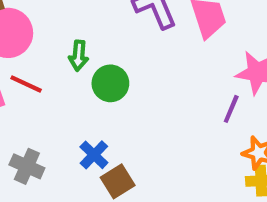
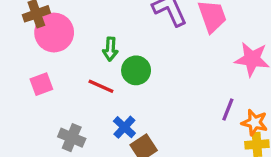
red line: (26, 84) -> (101, 86), moved
purple line: (231, 109) -> (228, 109), moved

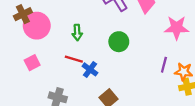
green circle: (136, 70) -> (119, 42), moved
blue cross: (124, 127) -> (90, 69), moved

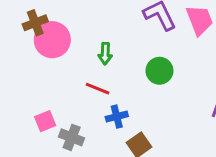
pink square: (32, 63) -> (45, 121), moved
blue cross: (90, 69) -> (117, 117), moved, turned 35

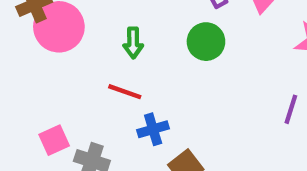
green circle: (159, 71) -> (206, 42), moved

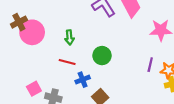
green circle: (206, 42) -> (102, 56), moved

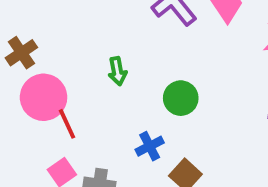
pink circle: (32, 32) -> (44, 97), moved
red line: (67, 62) -> (67, 124), moved, turned 56

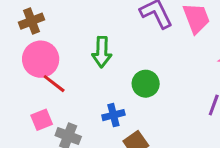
green arrow: (117, 71) -> (102, 52), size x1.4
red line: (67, 124) -> (54, 84), turned -40

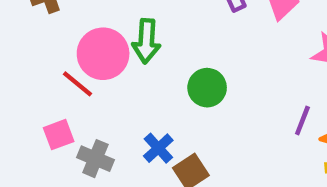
pink circle: (41, 59) -> (103, 54), moved
blue cross: (113, 115) -> (158, 148), moved, turned -30

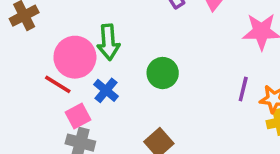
pink square: (59, 135) -> (78, 116), moved
blue cross: (158, 148) -> (106, 90), moved

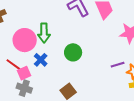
red line: (58, 84) -> (13, 65), moved
purple line: (243, 89) -> (118, 65), turned 56

